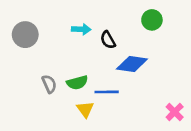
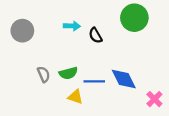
green circle: (152, 20) -> (134, 18), size x1.5
blue diamond: (132, 64) -> (124, 79), moved, turned 56
yellow triangle: (85, 109) -> (75, 97), turned -35

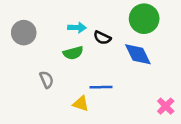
black semicircle: (95, 35) -> (102, 38), turned -35
green semicircle: (68, 73) -> (73, 53), moved
blue diamond: (124, 79) -> (138, 54), moved

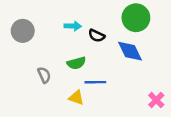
green semicircle: (73, 53) -> (76, 63), moved

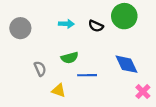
black semicircle: (97, 36) -> (96, 26), moved
blue diamond: (130, 51) -> (126, 64), moved
yellow triangle: (76, 98) -> (59, 90), moved

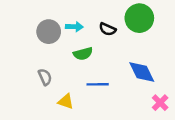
gray circle: (20, 28) -> (49, 32), moved
green semicircle: (70, 58) -> (83, 54), moved

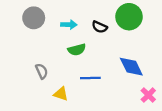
gray circle: (49, 32) -> (34, 18), moved

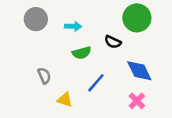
black semicircle: (99, 27) -> (113, 42), moved
blue line: (90, 78) -> (96, 83), turned -48
pink cross: (148, 95) -> (137, 101), moved

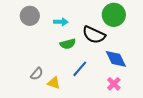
black semicircle: (113, 42) -> (94, 35), size x1.6
gray semicircle: (44, 76) -> (37, 74), moved, turned 64

